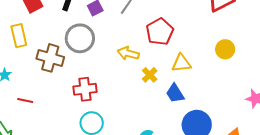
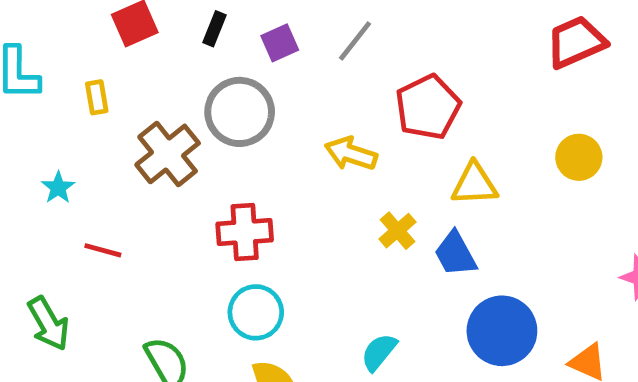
yellow rectangle: (19, 36) -> (97, 97), size x0.6
brown cross: (50, 58) -> (168, 154), turned 32
yellow cross: (150, 75) -> (397, 231), moved

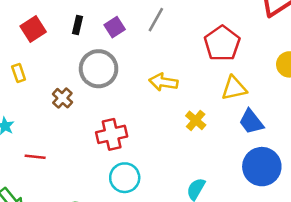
red pentagon: (428, 107) -> (222, 43), moved
brown cross: (168, 154) -> (62, 98), size x0.6
blue trapezoid: (455, 254) -> (251, 122), moved

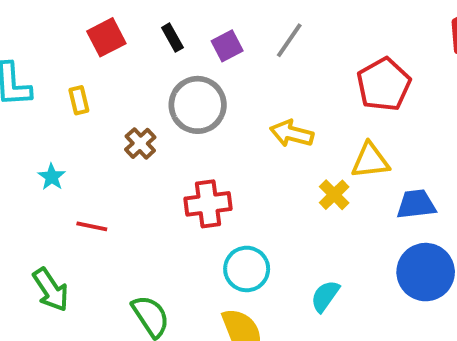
black rectangle: (77, 25) -> (172, 38), turned -48
yellow triangle: (234, 88) -> (370, 161), moved
blue trapezoid: (251, 122) -> (416, 204), turned 116
cyan circle: (125, 178) -> (247, 269), moved

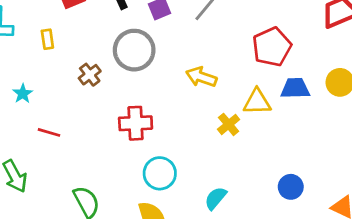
blue trapezoid: (416, 204) -> (295, 88), moved
blue circle: (426, 272) -> (291, 187), size x0.6

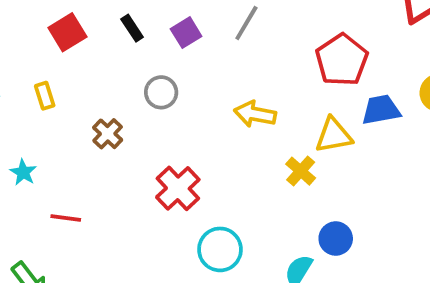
gray circle: (134, 50) -> (161, 92), size x0.6
red cross: (136, 123) -> (178, 188), turned -32
blue circle: (291, 187) -> (336, 239), moved

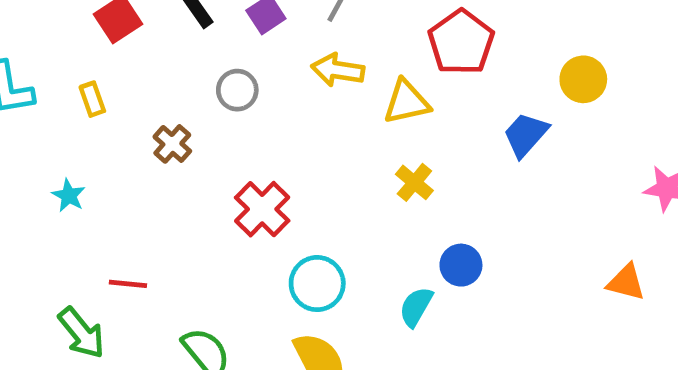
blue trapezoid: (381, 110) -> (526, 135), moved, turned -36
yellow arrow: (255, 114) -> (338, 70), moved
yellow triangle: (334, 135) -> (406, 102), moved
red line: (66, 218) -> (128, 284), moved

